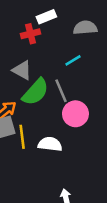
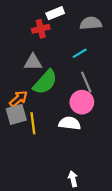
gray triangle: (22, 70) -> (33, 62), turned -30
gray line: (61, 91) -> (86, 82), moved
white semicircle: (50, 144) -> (70, 123), moved

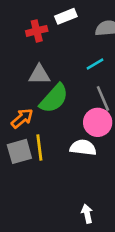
red cross: (41, 29) -> (37, 31), moved
gray square: (16, 114) -> (19, 151), moved

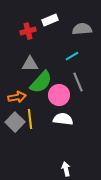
orange arrow: (22, 118) -> (17, 97), turned 30
pink circle: (98, 122) -> (59, 95), moved
gray square: (19, 151) -> (15, 122), turned -30

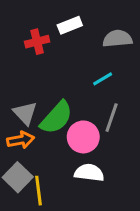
gray triangle: (30, 64) -> (25, 113), moved, turned 48
gray line: (78, 82) -> (112, 118), turned 42
yellow line: (30, 119) -> (39, 191), moved

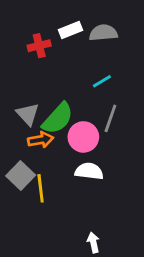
gray semicircle: (117, 39) -> (103, 33), moved
orange arrow: (21, 140) -> (41, 140), moved

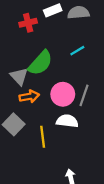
green semicircle: (58, 118) -> (40, 63), moved
gray line: (110, 118) -> (84, 95), moved
yellow line: (41, 188) -> (43, 137), moved

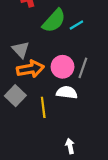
green semicircle: (40, 63) -> (54, 21), moved
orange arrow: (29, 96) -> (30, 69), size x1.4

